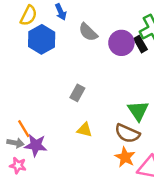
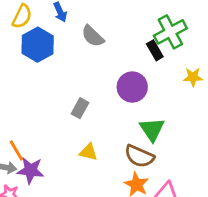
purple circle: (121, 43) -> (132, 87), moved

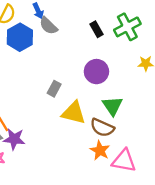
gray semicircle: (93, 36) -> (48, 26), moved
black rectangle: (155, 50) -> (96, 29), moved
yellow triangle: (88, 152) -> (74, 113), moved, size x1.6

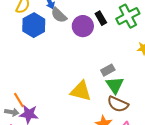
purple circle: (96, 72) -> (83, 26), moved
gray rectangle: (54, 89) -> (108, 70), moved, turned 32
brown semicircle: (102, 128) -> (118, 104), moved

